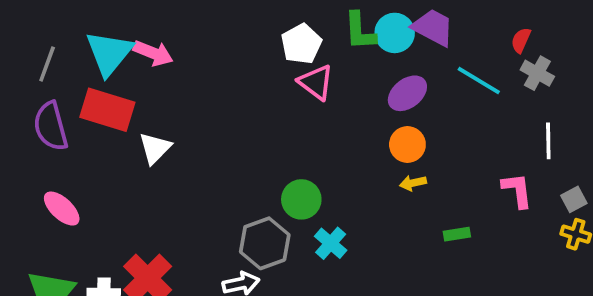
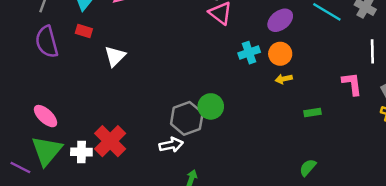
red rectangle: (107, 110) -> (84, 31), size x0.5
green circle: (301, 199) -> (211, 106), moved
pink ellipse: (62, 209) -> (46, 116), moved
cyan cross: (331, 243) -> (249, 53), moved, turned 30

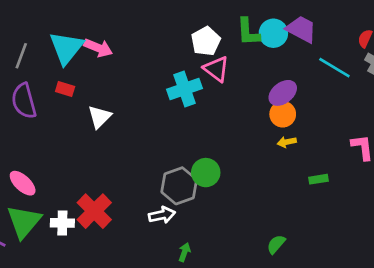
purple ellipse: (280, 20) -> (283, 93), moved
cyan cross: (249, 53) -> (184, 89), moved, size x1.4
green semicircle: (308, 168) -> (276, 244), moved

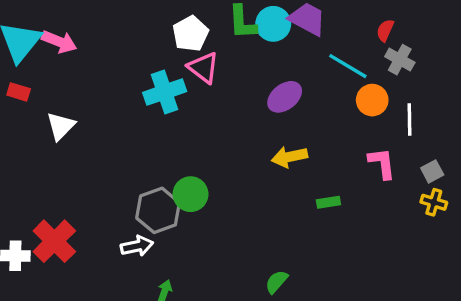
orange circle: (283, 114) -> (372, 100), moved
yellow arrow: (287, 142) -> (289, 157), size x1.5

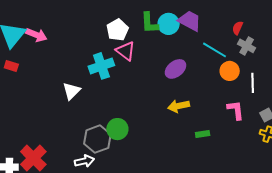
white triangle: (61, 126) -> (71, 91), moved

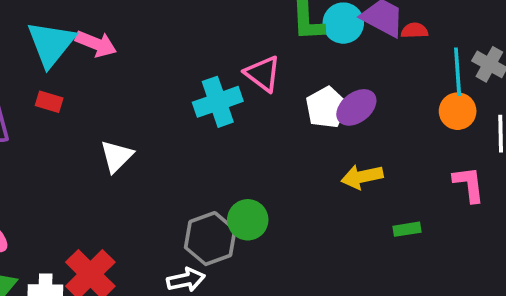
red semicircle: (238, 28) -> (414, 31), moved, turned 64
white pentagon: (117, 30) -> (326, 107), moved
cyan line: (215, 50) -> (458, 72), moved, turned 55
white triangle: (71, 91) -> (117, 156), moved

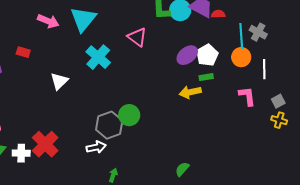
cyan triangle: (51, 44) -> (83, 19), moved
cyan cross: (218, 102) -> (98, 57), moved, turned -30
white pentagon: (326, 107) -> (207, 55), moved
green rectangle: (407, 229) -> (206, 77), moved

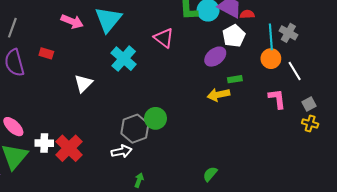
white pentagon: (207, 55) -> (234, 36), moved
white line: (264, 69) -> (295, 71), turned -30
white cross: (21, 153) -> (44, 143), moved

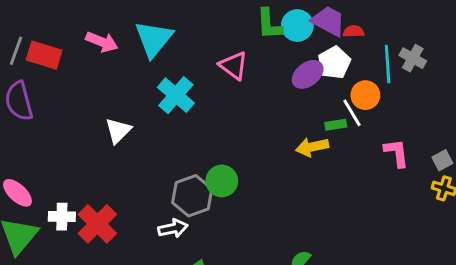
red rectangle: (46, 53) -> (44, 55), moved, size x1.6
purple ellipse: (215, 57) -> (308, 74), moved
orange circle: (271, 59) -> (365, 95), moved
white line: (295, 71) -> (352, 113), moved

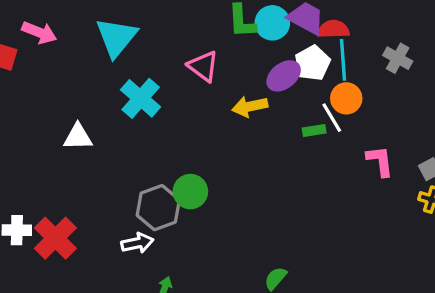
red semicircle: (354, 31) -> (333, 29), size x1.4
pink arrow: (102, 42) -> (39, 32), moved
cyan line: (388, 64) -> (343, 60), moved
white triangle: (118, 131) -> (78, 137), turned 44
yellow arrow: (312, 147) -> (250, 106), moved

